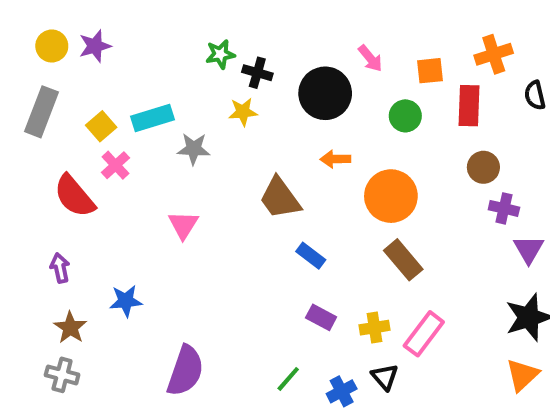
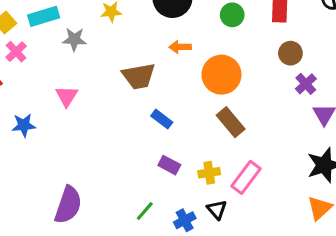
brown trapezoid: (280, 198) -> (139, 76), turned -64
purple cross: (504, 208) -> (306, 84), turned 35
blue star: (126, 301) -> (24, 125), moved

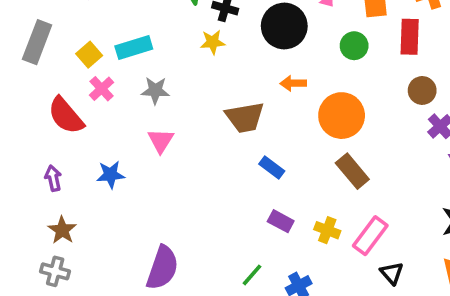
gray star: (74, 39) -> (155, 90), moved
yellow cross: (209, 173) -> (327, 230), turned 30
black triangle: (217, 210) -> (392, 273), moved

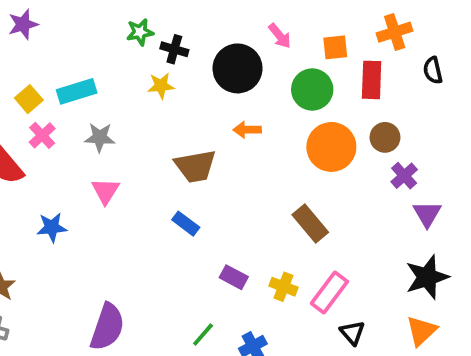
green circle: (354, 46) -> (312, 89), size x1.4
orange circle: (342, 116) -> (331, 147), moved
blue rectangle: (272, 167) -> (186, 224), moved

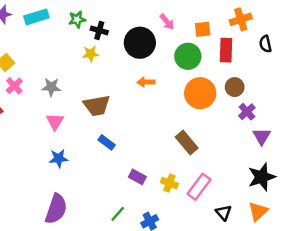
cyan rectangle: (77, 91) -> (36, 17), moved
brown trapezoid: (195, 166) -> (97, 106), moved
blue star: (52, 227) -> (59, 158), moved
black triangle: (352, 333) -> (224, 213), moved

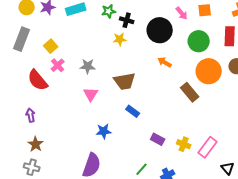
orange square: (203, 29) -> (205, 10), moved
orange arrow: (146, 82) -> (165, 62), turned 32
brown rectangle: (187, 142) -> (190, 92), moved
blue star: (59, 158) -> (104, 131), moved

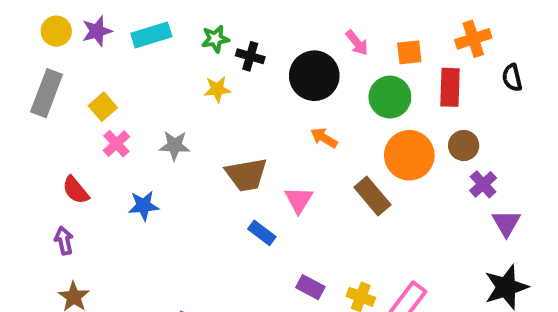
orange square: (205, 10) -> (409, 52), moved
yellow star: (120, 39) -> (217, 89), moved
red semicircle: (38, 80) -> (76, 190), moved, size x0.7
pink triangle: (91, 94) -> (299, 200), moved
blue star: (104, 131) -> (144, 206), moved

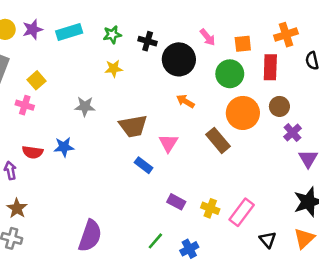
black cross: (250, 56) -> (148, 41), moved
pink cross: (116, 144) -> (25, 105), moved, turned -30
red semicircle: (76, 190) -> (33, 152), moved, turned -42

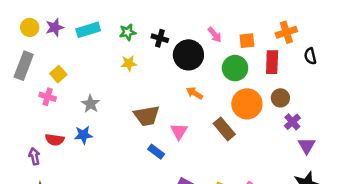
gray star: (85, 106) -> (91, 104), moved, turned 30

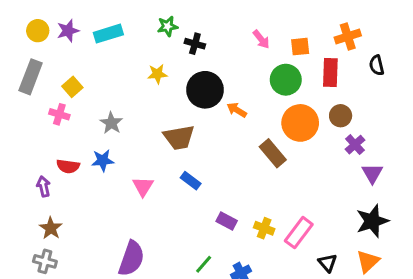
green star: (128, 32) -> (168, 26), moved
black circle: (188, 55) -> (205, 90), moved
pink triangle: (179, 131) -> (143, 186), moved

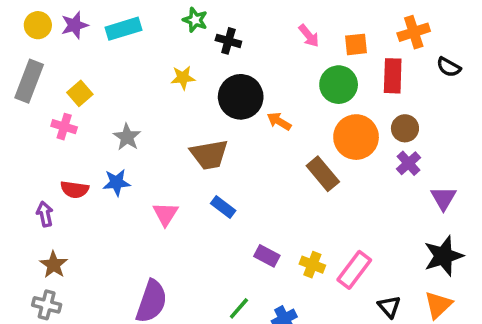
green star: (168, 26) -> (195, 20), turned 30
black semicircle: (377, 65) -> (449, 67), turned -48
purple cross: (355, 145) -> (408, 163), moved

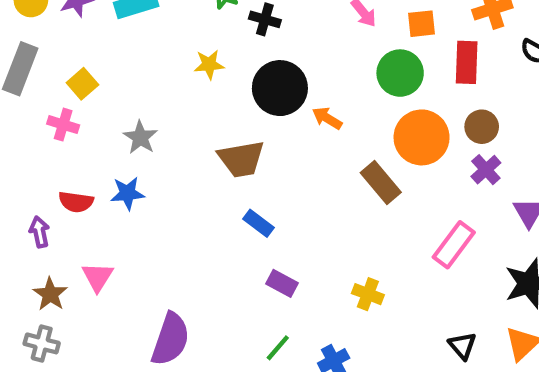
pink triangle: (165, 214) -> (97, 277), moved
purple rectangle: (267, 256) -> (282, 283), moved
pink rectangle: (354, 270) -> (454, 245), moved

